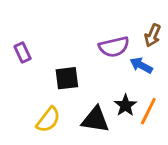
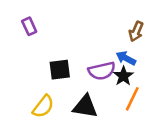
purple semicircle: (114, 47) -> (102, 71), moved
purple rectangle: (23, 53) -> (29, 26), moved
black star: (125, 105) -> (123, 76), moved

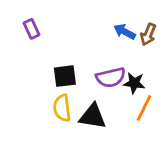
blue arrow: (126, 58) -> (125, 32), moved
black star: (123, 76) -> (134, 83), turned -30
yellow semicircle: (43, 106) -> (62, 108), moved, turned 135

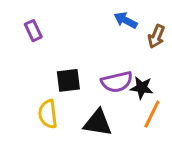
blue arrow: (125, 32) -> (126, 20), moved
yellow semicircle: (62, 108) -> (48, 114), moved

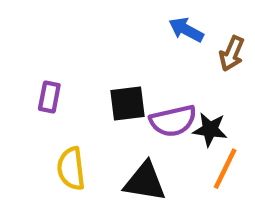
purple rectangle: (33, 31) -> (49, 97), moved, turned 36
black square: (68, 80) -> (128, 103), moved

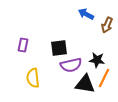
purple semicircle: (173, 121) -> (71, 65), moved
black triangle: (145, 182) -> (85, 84), moved

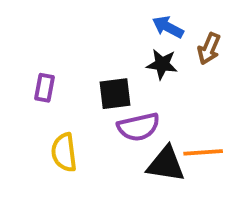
black star: (97, 60) -> (162, 64), moved
orange line: (104, 78) -> (203, 152), turned 60

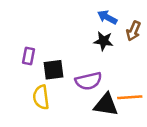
black square: (115, 94) -> (54, 70), moved

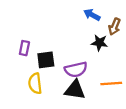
black star: (103, 41) -> (99, 43), moved
black triangle: (106, 105) -> (75, 90), moved

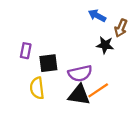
orange line: (111, 83) -> (98, 90), moved, turned -30

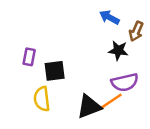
purple semicircle: (80, 73) -> (125, 82), moved
black triangle: (79, 95) -> (89, 107), turned -30

